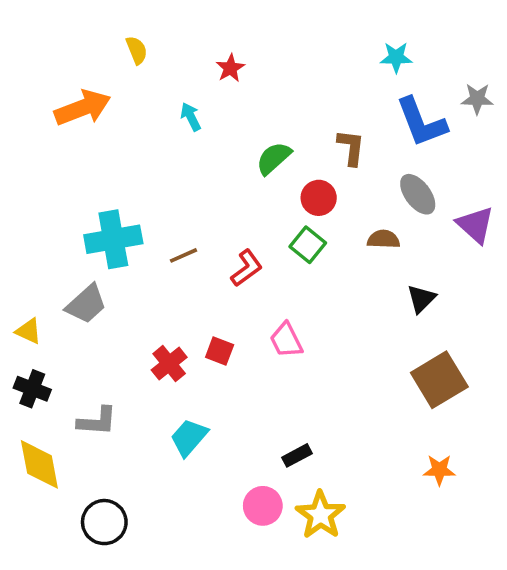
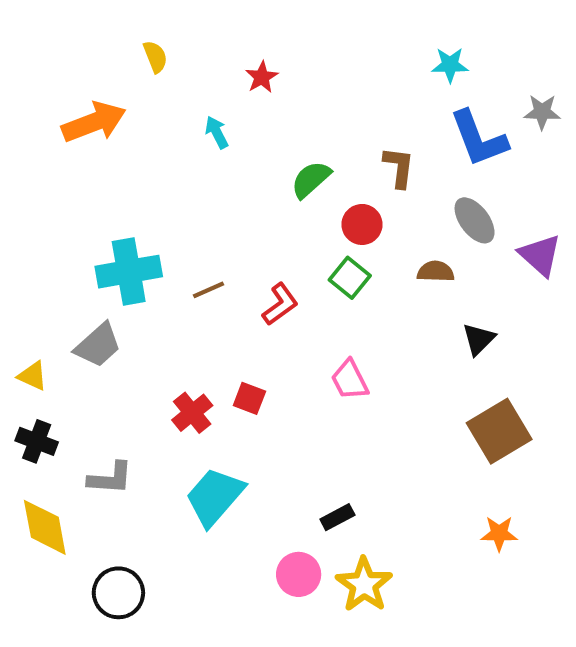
pink trapezoid: (286, 340) -> (350, 380), moved
cyan trapezoid: (189, 437) -> (215, 497), size x1.4

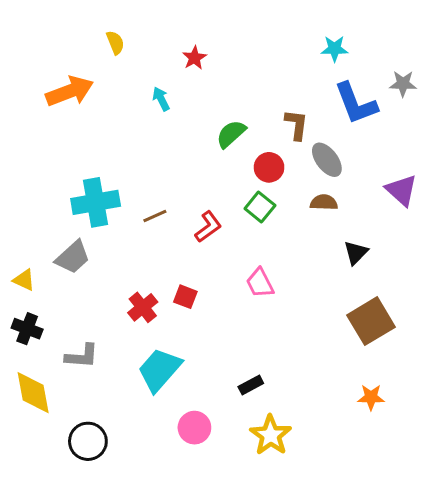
gray ellipse: (475, 220) -> (327, 160), moved
pink circle: (299, 574) -> (194, 428), moved

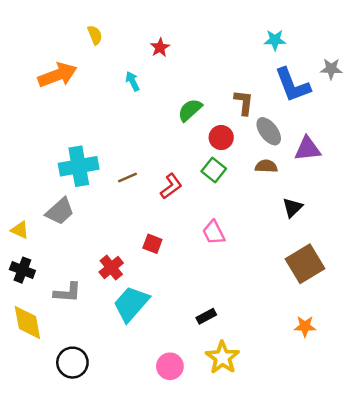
purple triangle: (401, 190) -> (307, 149), moved, turned -48
red cross: (143, 307) -> (111, 268), moved
pink circle: (194, 428) -> (170, 366), moved

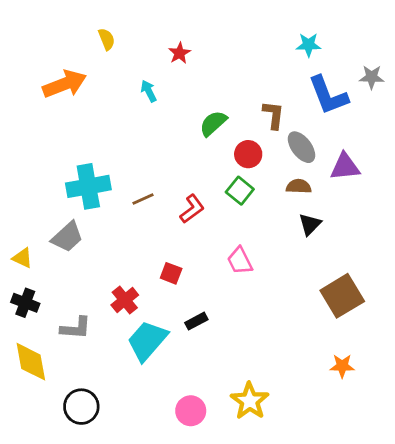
black triangle: (292, 208) -> (310, 224), moved
black rectangle: (206, 316) -> (196, 321), moved

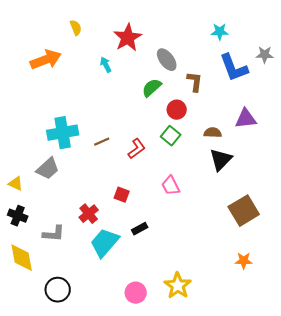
red star: (179, 53) -> (128, 38), size x1.8
gray ellipse: (301, 147) -> (167, 60), moved
black triangle: (310, 224) -> (221, 160), size x1.4

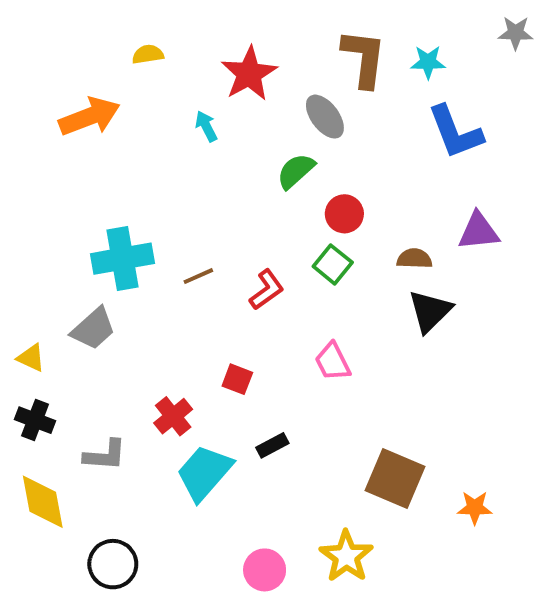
yellow semicircle: (76, 28) -> (148, 54), turned -77
gray star: (265, 55) -> (516, 33), moved
brown L-shape: (195, 82) -> (364, 58), moved, size x1.5
brown square: (244, 211) -> (395, 478), moved, turned -36

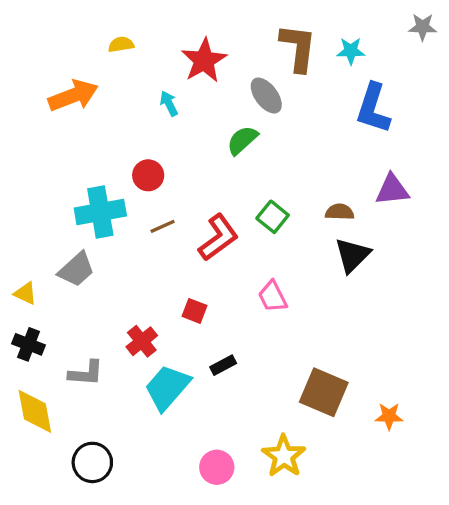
blue L-shape: (455, 132) -> (373, 108), turned 39
red circle: (344, 214) -> (148, 175), moved
red L-shape: (267, 290) -> (218, 238), size x1.4

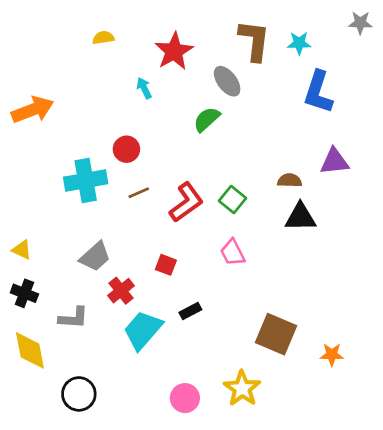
orange arrow: (73, 96) -> (33, 110), moved
green square: (273, 217) -> (233, 200), moved
black triangle: (352, 255) -> (301, 217), turned 44
gray trapezoid: (76, 269) -> (95, 257), moved

